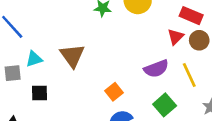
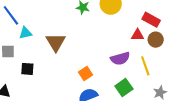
red triangle: (176, 37) -> (138, 35), turned 40
cyan triangle: (34, 59) -> (25, 33), moved

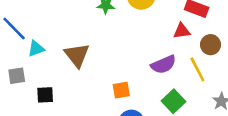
brown circle: (156, 40) -> (211, 45), moved
orange square: (86, 73) -> (121, 90), turned 32

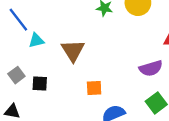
gray square: (17, 76) -> (16, 75), moved, turned -35
orange square: (121, 90) -> (94, 88), moved

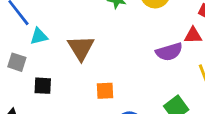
purple semicircle: (151, 68) -> (169, 52), moved
gray square: (16, 75) -> (17, 62), moved, turned -35

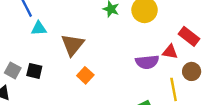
gray square: (17, 62) -> (13, 70), moved
orange square: (105, 91) -> (85, 75), moved, turned 35

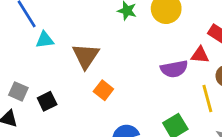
black square: (34, 71) -> (47, 101), moved, turned -35

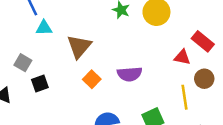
purple semicircle: (174, 69) -> (130, 74), moved
gray square: (18, 91) -> (23, 63), moved

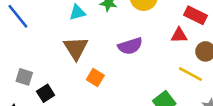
cyan triangle: (44, 28) -> (77, 13), moved
purple semicircle: (130, 74) -> (130, 46), moved
yellow line: (185, 97) -> (190, 74), turned -40

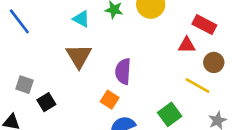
cyan triangle: (77, 13) -> (81, 19), turned 42
purple semicircle: (130, 46) -> (123, 71), moved, turned 110
orange square: (95, 77) -> (110, 100), moved

